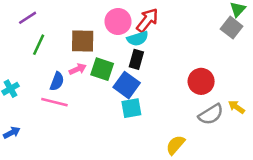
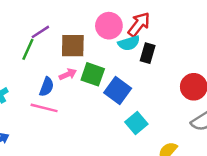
purple line: (28, 18) -> (40, 32), moved
black rectangle: (136, 59) -> (148, 53), moved
cyan square: (131, 108) -> (136, 123), moved, turned -30

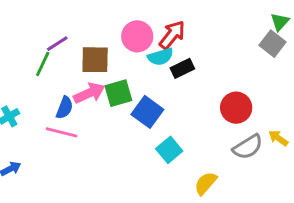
black rectangle: (148, 53) -> (182, 68), turned 48
pink arrow: (68, 74) -> (89, 93), size x1.5
green square: (93, 74) -> (118, 93), turned -35

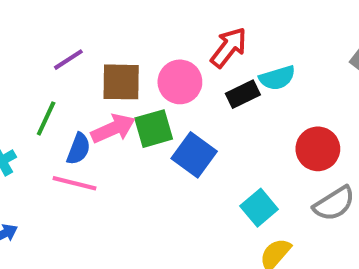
pink circle: (137, 36) -> (180, 82), moved
cyan semicircle: (161, 57) -> (277, 78), moved
green line: (43, 64) -> (46, 118), moved
cyan square: (169, 150) -> (259, 208), moved

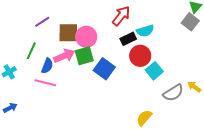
pink circle: (180, 82) -> (86, 37), moved
red circle: (318, 149) -> (140, 56), moved
cyan square: (259, 208) -> (154, 71), moved

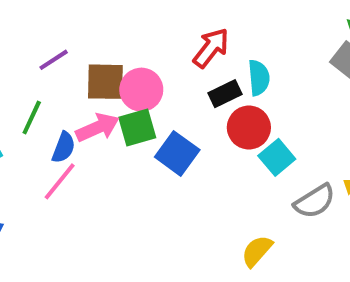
cyan semicircle: (145, 31) -> (259, 78), turned -78
pink line: (45, 83) -> (60, 181), turned -65

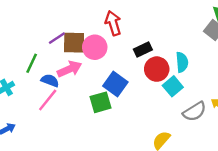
red arrow: (211, 48) -> (113, 23), moved, turned -55
purple line: (54, 60) -> (57, 38), moved
cyan semicircle: (259, 78) -> (182, 62), moved
green square: (137, 128) -> (100, 102), moved
blue semicircle: (64, 147) -> (50, 81), turned -90

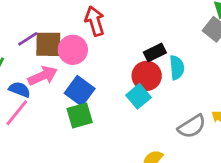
black rectangle: (143, 50) -> (155, 53), moved
blue square: (115, 84) -> (80, 91), moved
cyan square: (173, 86) -> (138, 96), moved

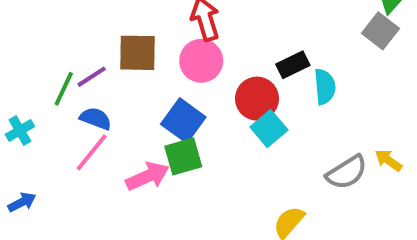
purple line: (28, 39) -> (92, 77), moved
pink circle: (73, 50) -> (201, 61), moved
pink arrow: (43, 76) -> (147, 176), moved
red circle: (147, 76) -> (257, 99), moved

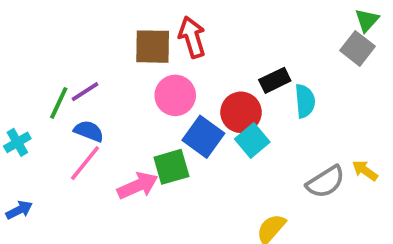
brown square: (137, 53) -> (153, 47), moved
pink circle: (201, 61) -> (175, 95), moved
blue square: (183, 121) -> (203, 137), moved

